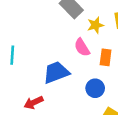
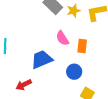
yellow star: (95, 25) -> (74, 11), moved

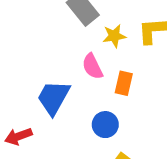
yellow star: (74, 11) -> (114, 36), moved
blue trapezoid: (42, 59) -> (53, 98), turned -45

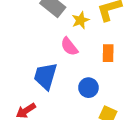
orange rectangle: (124, 83) -> (108, 53), moved

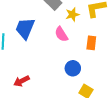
blue trapezoid: (46, 76) -> (25, 28), moved

